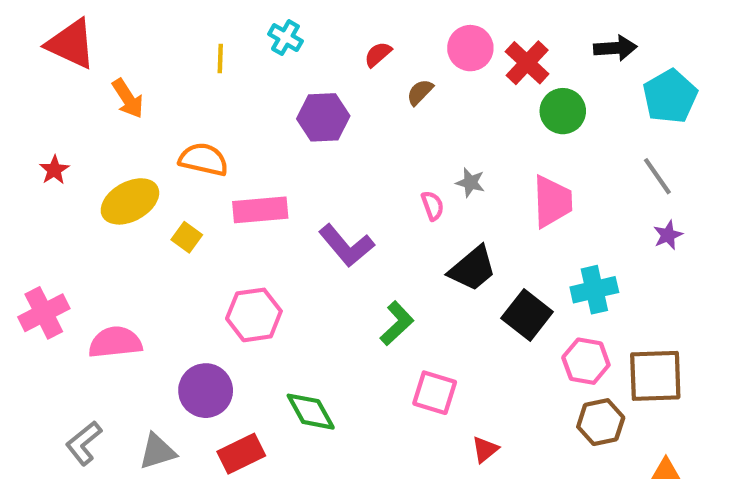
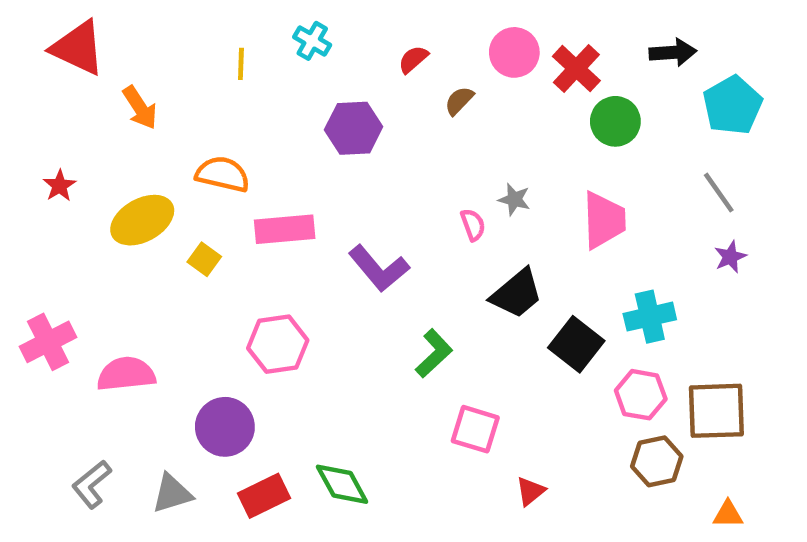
green diamond: (311, 412) -> (342, 484), moved

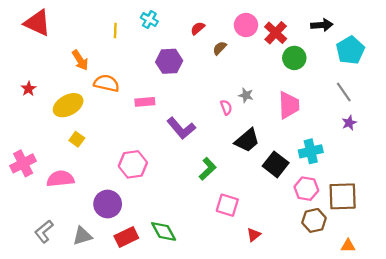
orange arrow: (140, 108) -> (80, 60), moved
pink rectangle: (285, 229) -> (145, 102), moved, size x0.7
yellow square: (204, 259) -> (77, 139), moved

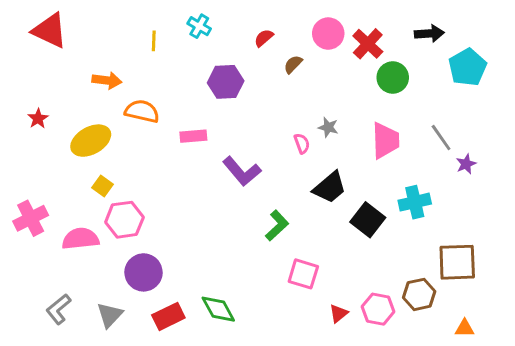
orange arrow: (80, 60) -> (107, 80), turned -50
gray line: (344, 92) -> (441, 138), moved
pink hexagon: (133, 164) -> (124, 220), moved
pink hexagon: (306, 189) -> (378, 309), moved
gray triangle: (82, 236) -> (110, 315), turned -30

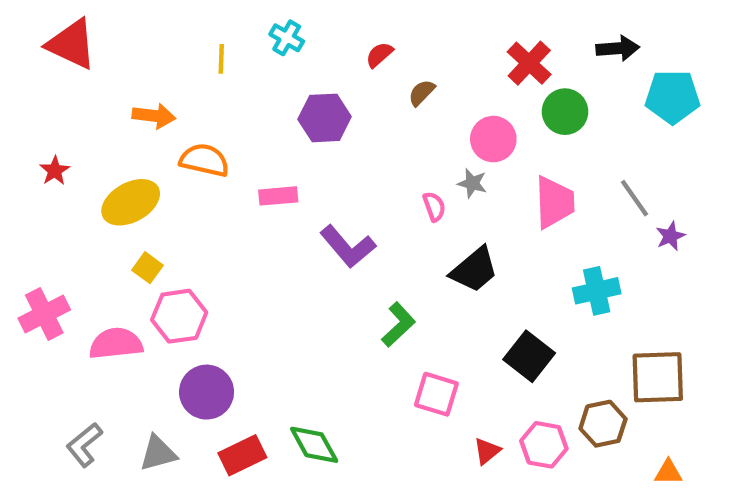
pink circle: (328, 34) -> (493, 139), moved
cyan pentagon: (467, 67) -> (673, 97), turned 30
black square: (368, 220) -> (529, 356), moved
gray triangle: (110, 315) -> (158, 453), turned 32

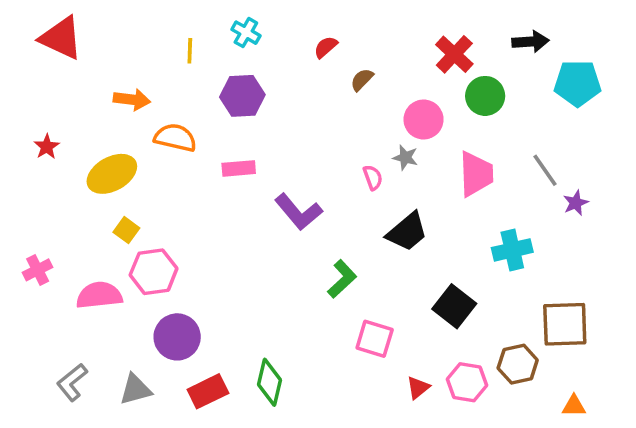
purple hexagon: (325, 118) -> (242, 96), moved
pink cross: (44, 314) -> (38, 270), size x0.7
green diamond: (314, 445) -> (270, 382), turned 42

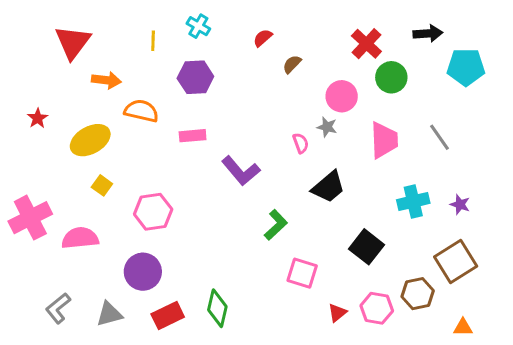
red triangle: (61, 38) -> (73, 42), moved, turned 42
purple star: (576, 203) -> (460, 204), moved, turned -30
pink cross: (38, 270) -> (30, 218), size x1.8
pink hexagon: (154, 272) -> (153, 212), moved
brown square: (565, 324) -> (456, 261), turned -30

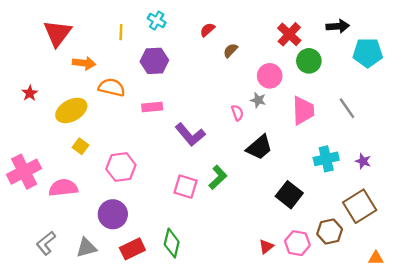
pink square: (302, 273) -> (185, 187), moved
orange triangle: (463, 327) -> (376, 258), moved

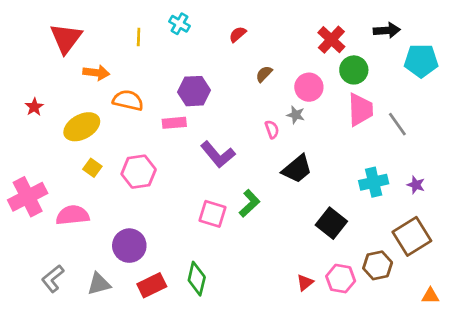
brown semicircle: (230, 50) -> (264, 74), moved
purple hexagon: (154, 61) -> (194, 91), moved
pink trapezoid: (303, 110) -> (360, 110), moved
pink hexagon: (121, 167) -> (139, 172), moved

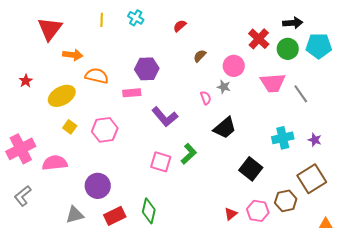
yellow line: (139, 37) -> (102, 20), moved
red cross: (331, 40) -> (259, 39), moved
green circle: (354, 70) -> (288, 49), moved
pink trapezoid: (360, 110) -> (273, 83), turned 88
gray L-shape: (53, 279) -> (23, 196), moved

